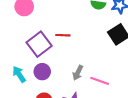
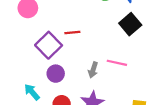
cyan arrow: (19, 74) -> (32, 92), moved
pink line: (100, 81) -> (117, 63), moved

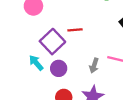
cyan arrow: (32, 92) -> (36, 63), moved

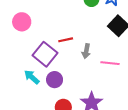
gray arrow: (94, 65) -> (86, 51), moved

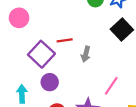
pink line: (110, 63) -> (111, 86), moved, turned -66
cyan arrow: (32, 77) -> (22, 94), moved, turned 42

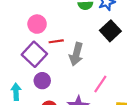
pink circle: (19, 18) -> (37, 24), moved
gray arrow: (86, 54) -> (76, 54), size x1.5

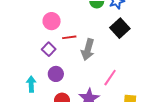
purple square: (34, 54) -> (49, 49), size x0.6

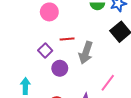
pink circle: (52, 21) -> (49, 12), moved
purple circle: (56, 74) -> (60, 68), moved

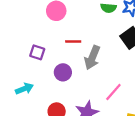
purple square: (45, 51) -> (37, 52), moved, turned -32
cyan arrow: (25, 86) -> (24, 89), turned 63

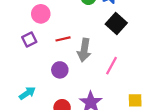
purple square: (37, 52) -> (29, 40), moved, turned -32
pink line: (113, 92) -> (111, 66), moved

